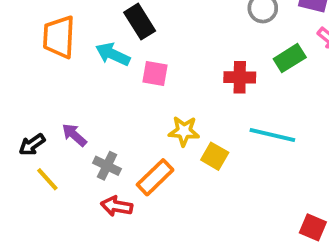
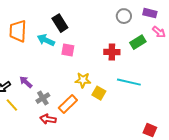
gray cross: (107, 166) -> (43, 98), turned 32

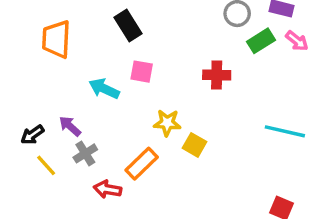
cyan arrow: (46, 40) -> (104, 89), moved
green rectangle: (138, 42) -> (261, 41), moved
cyan line: (129, 82) -> (285, 131), moved
gray cross: (43, 98) -> (85, 153), moved

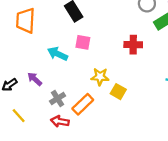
gray cross: (85, 153) -> (58, 98), moved
yellow line: (46, 165) -> (19, 116), moved

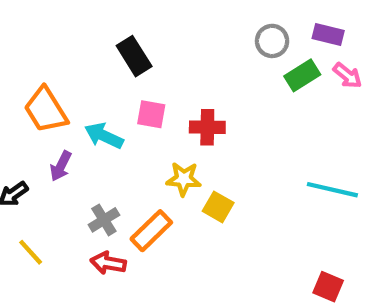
orange trapezoid: (25, 21) -> (46, 110), moved, turned -35
red cross: (133, 45) -> (207, 127), moved
purple arrow: (35, 79) -> (61, 166), moved, turned -105

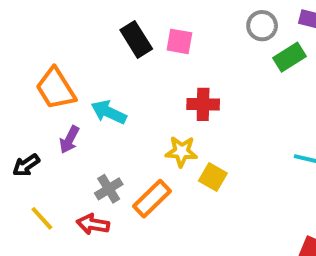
pink square: (151, 114) -> (179, 41), moved
red arrow: (108, 263) -> (93, 224), moved

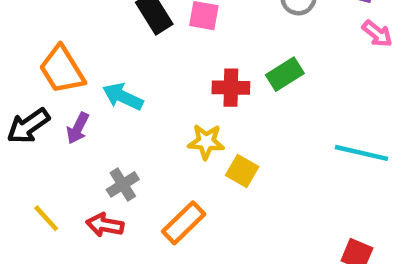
green rectangle: (290, 57) -> (285, 74), moved
black arrow: (26, 165) -> (28, 126), moved, size x1.4
orange rectangle: (152, 199) -> (184, 223), moved

